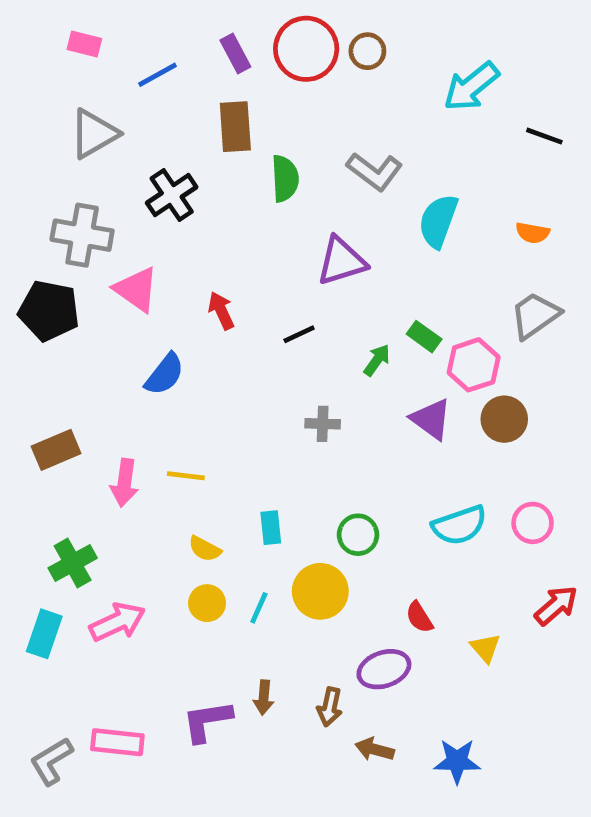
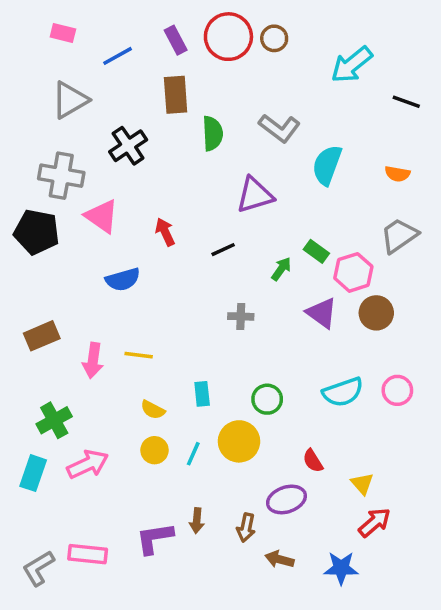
blue semicircle: (165, 374) -> (123, 279), turned 36
red arrow: (556, 605) -> (374, 522), moved

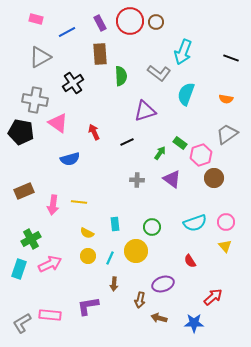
cyan arrow: (352, 65) -> (183, 52), moved, turned -30
purple triangle: (322, 313) -> (172, 179), moved
red semicircle: (313, 461) -> (190, 261), moved
yellow triangle: (362, 484) -> (225, 246), moved
brown arrow: (197, 521) -> (114, 284), moved

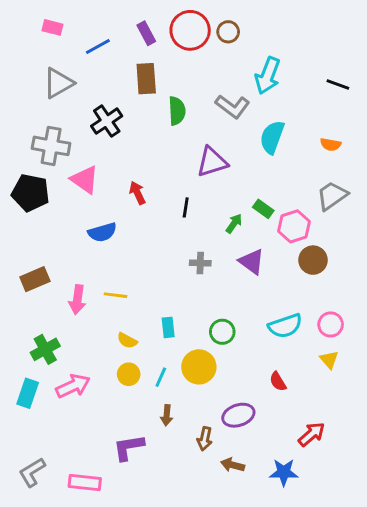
black line: (127, 142) -> (186, 207), turned -56
pink rectangle: (50, 315) -> (85, 483), moved

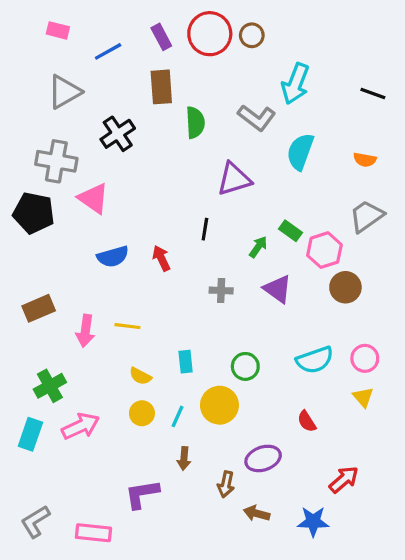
red arrow: (137, 193) -> (161, 258), moved

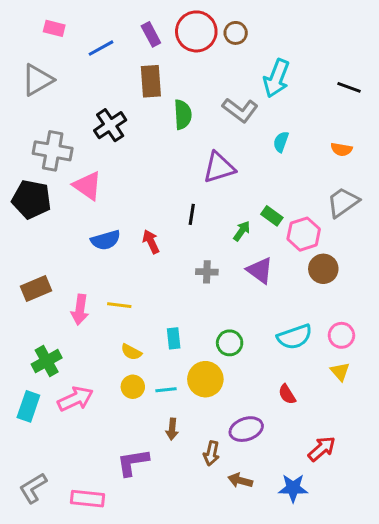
gray triangle: (64, 92) -> (38, 80), moved
cyan semicircle: (300, 152) -> (281, 142), size x0.6
cyan line: (177, 416) -> (166, 390), turned 60

